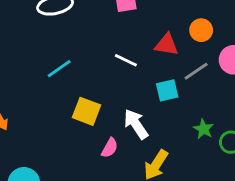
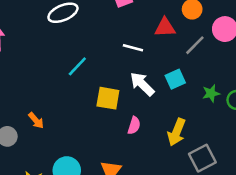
cyan square: (167, 90) -> (175, 79), moved
white arrow: (136, 124) -> (142, 84), moved
green star: (203, 129) -> (211, 93), turned -30

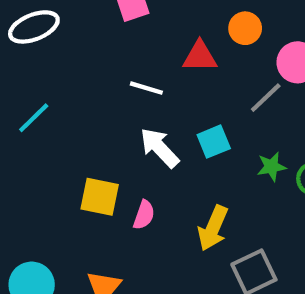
gray line: (195, 45) -> (266, 98), moved
cyan line: (77, 66) -> (34, 118), moved
yellow square: (108, 98) -> (100, 197), moved

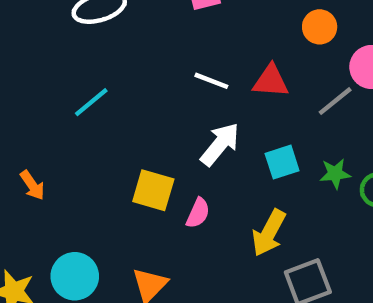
red triangle: (200, 57) -> (271, 81), moved
cyan square: (214, 142) -> (282, 162), moved
white arrow: (160, 148) -> (220, 144), turned 78

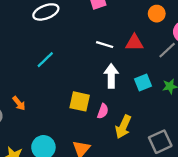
white arrow: (220, 144) -> (111, 76), turned -35
yellow arrow: (269, 233) -> (123, 127), moved

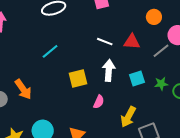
yellow square: (80, 101) -> (78, 78), moved, turned -30
orange arrow: (19, 103) -> (23, 89), size x1.5
yellow arrow: (123, 127) -> (128, 117), moved

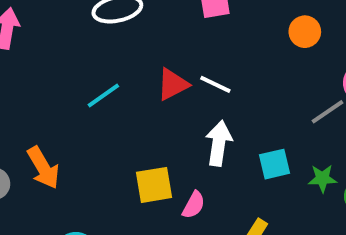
orange circle: (154, 17) -> (305, 32), moved
red triangle: (132, 42) -> (173, 84), moved, turned -36
yellow square: (78, 78) -> (154, 185), moved

